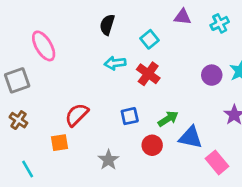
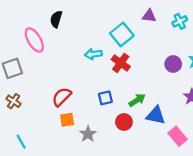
black semicircle: (107, 25) -> (56, 19), moved
cyan square: (150, 39) -> (122, 34), size x1.5
orange square: (59, 143) -> (67, 120), moved

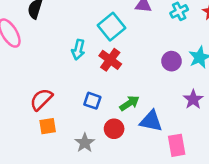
cyan arrow: (93, 54) -> (78, 50), turned -70
blue square: (105, 98) -> (92, 101), turned 32
gray star: (88, 134) -> (85, 143), moved
pink rectangle: (178, 136) -> (177, 145), turned 30

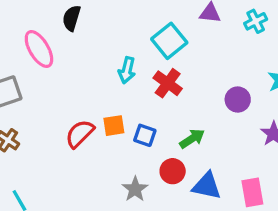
purple circle: (171, 61) -> (238, 100), moved
blue triangle: (151, 121) -> (207, 186), moved
orange square: (48, 126) -> (114, 126), moved

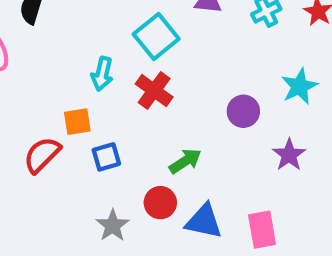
orange square: (114, 126) -> (77, 122), moved
blue square: (145, 135) -> (106, 157), moved, turned -35

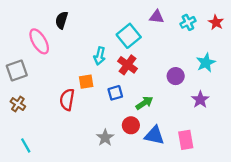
red semicircle: (42, 155) -> (67, 100), turned -35
blue square: (106, 157) -> (115, 93), moved

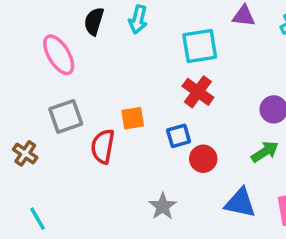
cyan square: (129, 36) -> (200, 46), turned 30
cyan arrow: (100, 56) -> (138, 20), moved
gray square: (17, 70) -> (66, 116), moved
green arrow: (144, 103) -> (265, 152), moved
red circle: (131, 125) -> (203, 159), moved

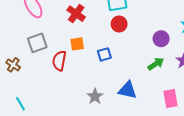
red cross: (198, 92) -> (76, 14), moved
red circle: (203, 159) -> (119, 24), moved
blue triangle: (240, 203) -> (127, 90), moved

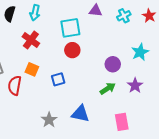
orange square: (77, 44) -> (32, 69), turned 32

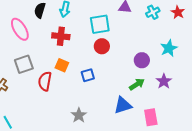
red cross: (31, 40) -> (61, 36), turned -30
blue triangle: (80, 114) -> (123, 105), moved, turned -30

